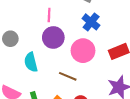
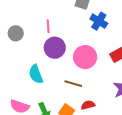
blue cross: (91, 22) -> (99, 21), moved
gray circle: (10, 39) -> (16, 33), moved

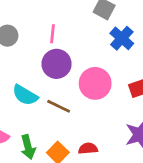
cyan semicircle: (36, 74) -> (25, 95), turned -48
brown line: (73, 84) -> (59, 106), moved

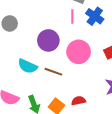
pink line: (52, 34) -> (72, 17), moved

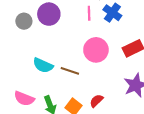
purple circle: (48, 40) -> (49, 14), moved
red semicircle: (79, 101) -> (96, 101), turned -32

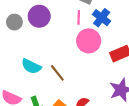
pink circle: (96, 50) -> (89, 41), moved
brown line: (70, 71) -> (57, 73), turned 30

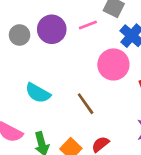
pink line: (79, 17) -> (88, 25), moved, turned 64
brown line: (57, 73) -> (86, 104), moved

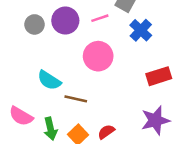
pink circle: (113, 64) -> (98, 56), moved
brown line: (86, 104) -> (76, 99), moved, turned -45

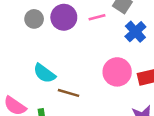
pink circle: (98, 56) -> (117, 72), moved

